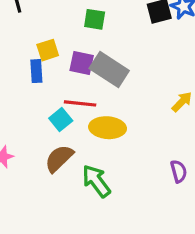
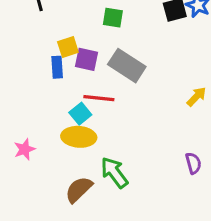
purple square: (82, 63) -> (87, 59), moved
yellow ellipse: (108, 128) -> (79, 137), moved
brown semicircle: (59, 158) -> (79, 189), moved

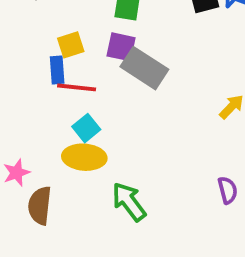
purple square: (87, 59) -> (121, 47), moved
red line: (99, 98) -> (77, 87), moved
brown semicircle: (79, 189) -> (40, 206), moved, turned -40

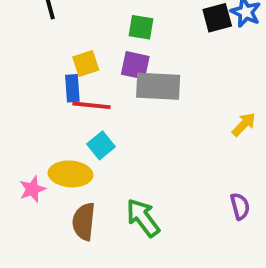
gray rectangle: (144, 68) -> (158, 86), turned -30
yellow ellipse: (84, 157) -> (70, 174), moved
brown semicircle: (40, 206) -> (84, 222), moved

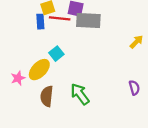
red line: (91, 105) -> (60, 18), moved
yellow ellipse: (70, 174) -> (39, 70), turned -50

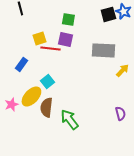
gray rectangle: (88, 20) -> (103, 50), moved
blue rectangle: (40, 22) -> (21, 64), moved, turned 40
brown semicircle: (47, 96) -> (46, 107), moved

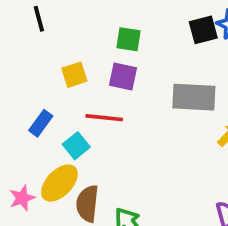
red line: (50, 48) -> (104, 118), moved
cyan square: (47, 81) -> (76, 146), moved

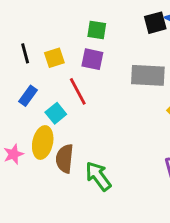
black line: (39, 19) -> (25, 53), moved
red line: (104, 118) -> (78, 91), turned 56
yellow ellipse: (59, 183) -> (43, 142), turned -32

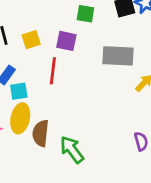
green square: (97, 30) -> (85, 14), moved
red line: (78, 91) -> (53, 71), turned 35
cyan square: (56, 113) -> (19, 91), moved, turned 30

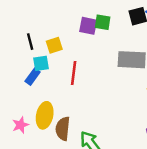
purple square: (66, 41) -> (88, 26), moved
cyan square: (19, 91) -> (41, 63), moved

